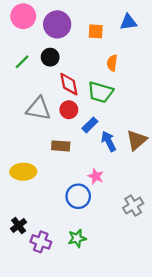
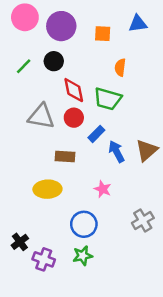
yellow ellipse: (23, 172) -> (47, 189), moved
blue circle: (78, 196) -> (84, 224), moved

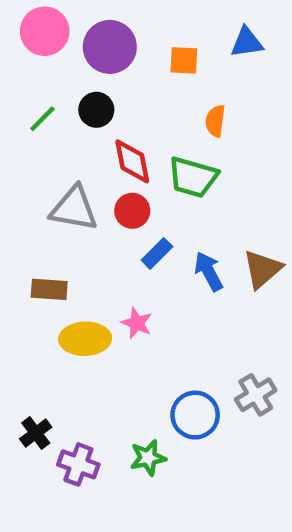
blue rectangle: (96, 134) -> (157, 253), moved
brown rectangle: (65, 157) -> (49, 289), moved
pink star: (103, 189) -> (137, 323), moved
blue circle: (84, 224) -> (195, 415), moved

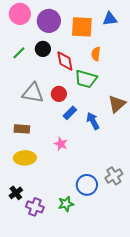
orange square: (184, 60) -> (82, 27), size x1.6
red diamond: (132, 161) -> (65, 61), moved
brown triangle: (262, 269) -> (117, 104), moved
yellow ellipse: (85, 339) -> (25, 158), moved

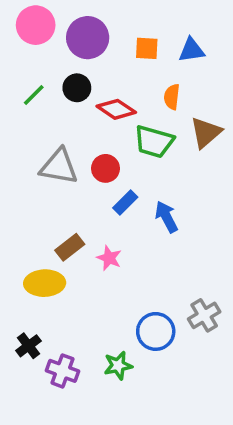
blue triangle: (110, 19) -> (192, 50), moved
orange square: (82, 27) -> (147, 48), size x0.6
red diamond: (65, 61) -> (116, 109), turned -45
brown triangle: (117, 104) -> (206, 133), moved
brown rectangle: (22, 129) -> (70, 247), moved, turned -42

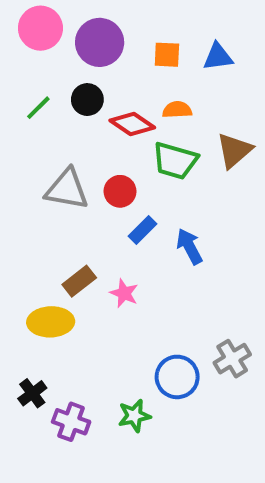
orange semicircle: (172, 97) -> (177, 110), moved, turned 80

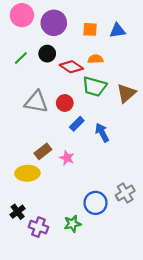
brown triangle: (234, 151) -> (126, 93), moved

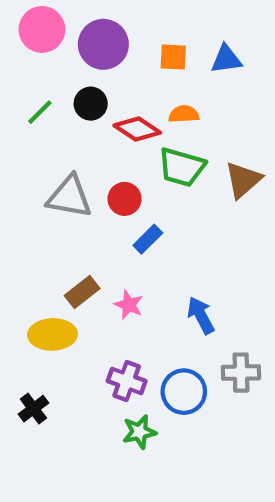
blue arrow: (102, 133) -> (201, 315), moved
gray cross: (125, 193) -> (241, 373), turned 30
purple cross: (38, 227) -> (127, 381), moved

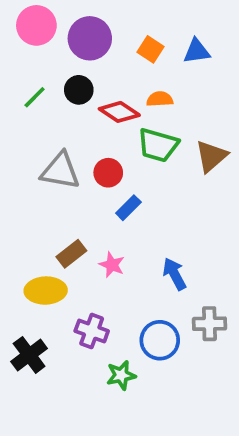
orange square: (173, 57) -> (151, 49), turned 30
purple cross: (127, 381) -> (92, 331), moved
black cross: (33, 409) -> (29, 355), size x1.4

